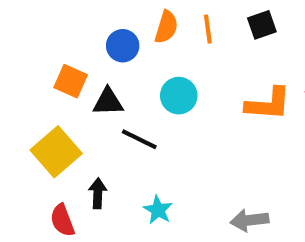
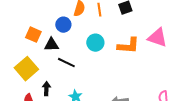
blue circle: (123, 46) -> (63, 25), moved
cyan circle: (179, 96) -> (95, 43), moved

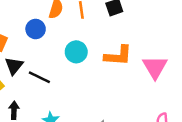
pink triangle: (157, 38) -> (155, 67), moved, turned 40
black triangle: (51, 45) -> (14, 66), moved, turned -49

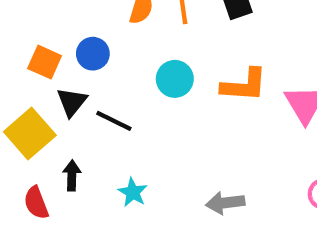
blue circle: (36, 29) -> (93, 54), moved

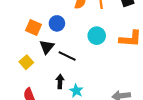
yellow square: (30, 133) -> (26, 62), size x0.6
black arrow: (72, 176) -> (60, 82), moved

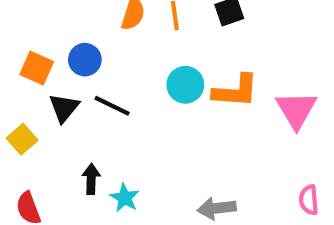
cyan circle: (97, 36) -> (185, 85), moved
black line: (67, 56) -> (112, 106), moved

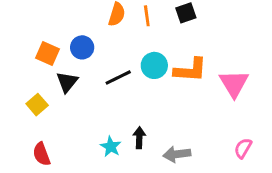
black line: (112, 106) -> (118, 77), moved, turned -52
black arrow: (91, 179) -> (139, 138), moved
pink semicircle: (309, 200) -> (243, 148), turned 35

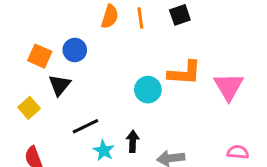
cyan circle: (154, 65) -> (148, 90), moved
black line: (118, 77) -> (85, 126), moved
pink semicircle: (243, 148) -> (238, 152), turned 65

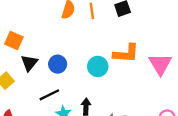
blue circle: (75, 50) -> (58, 64), moved

